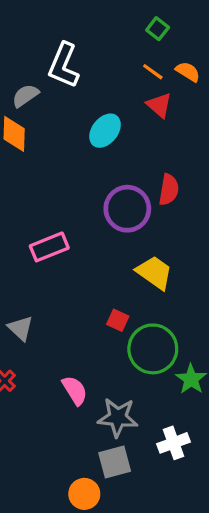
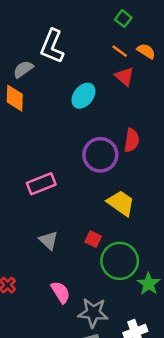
gray triangle: (21, 328) -> (49, 240), moved

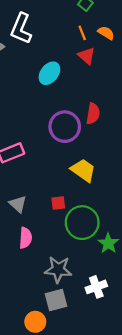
orange line: (120, 51) -> (82, 33), turned 32
red square: (93, 239) -> (58, 203), turned -32
pink semicircle: (61, 292) -> (25, 238), moved, turned 36

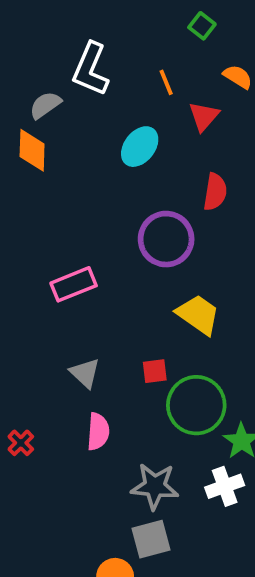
orange line: (82, 33) -> (166, 82), moved
red triangle: (87, 56) -> (204, 116), turned 30
red semicircle: (93, 114) -> (215, 192), moved
white cross: (96, 287) -> (225, 486), moved

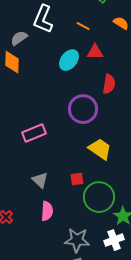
orange line: (166, 82) -> (83, 26), turned -40
red triangle: (204, 116) -> (95, 52), moved, turned 48

